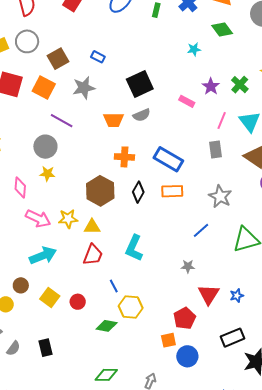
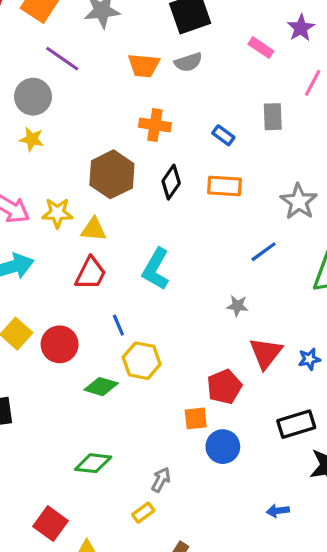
gray rectangle: (215, 149) -> (273, 117), moved
blue rectangle: (168, 159) -> (223, 135), size x0.5
red circle: (78, 302) -> (60, 344), size x1.5

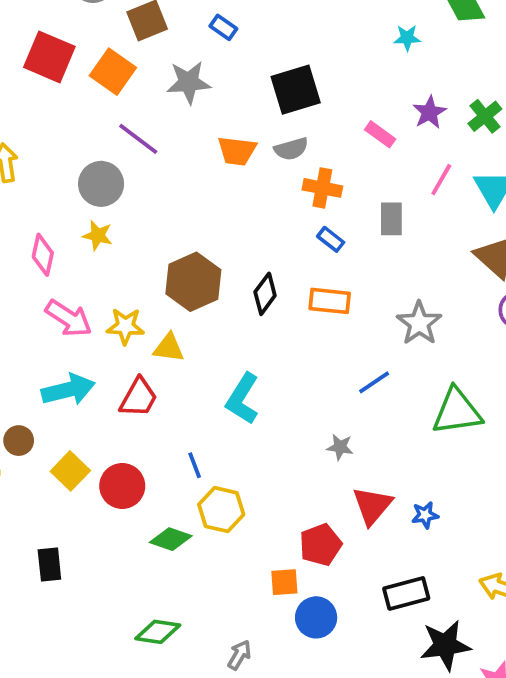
orange cross: (155, 125) -> (322, 188), moved
red trapezoid: (91, 273) -> (139, 398), moved

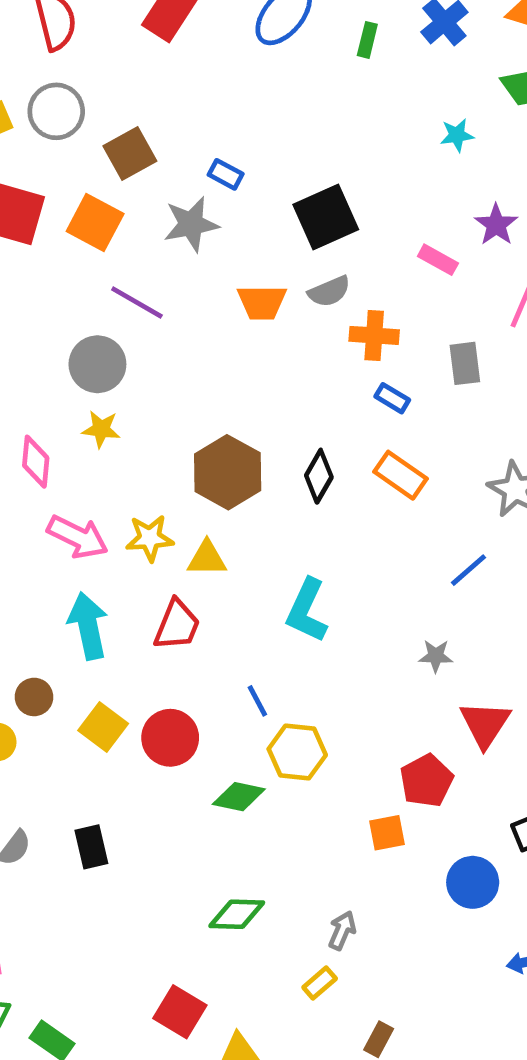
blue rectangle: (223, 27) -> (226, 174), moved
orange rectangle: (330, 301) -> (401, 475), turned 36
cyan arrow: (68, 390) -> (88, 626), turned -81
blue circle: (316, 617) -> (473, 882), moved

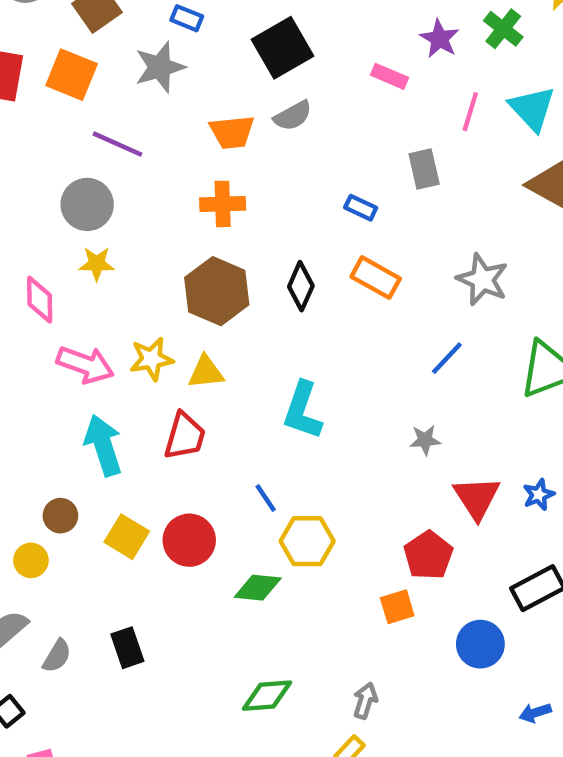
orange cross: (374, 335) -> (223, 204), moved

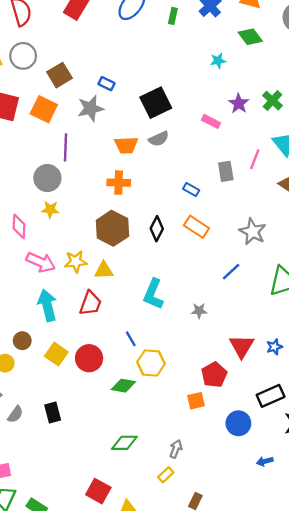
pink line: (470, 112) -> (255, 159), moved
purple line: (117, 144) -> (66, 147), turned 64
gray star: (425, 440) -> (199, 311), moved

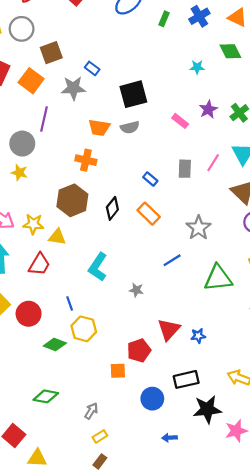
yellow rectangle: (166, 475) -> (100, 436), moved

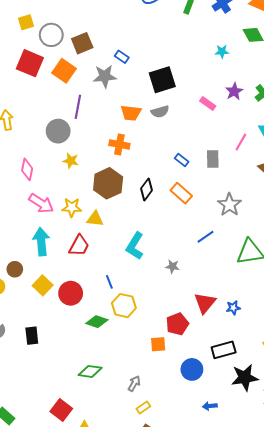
gray circle: (22, 29) -> (51, 35), moved
gray rectangle: (185, 169) -> (213, 159), moved
yellow star: (19, 173) -> (71, 161), moved

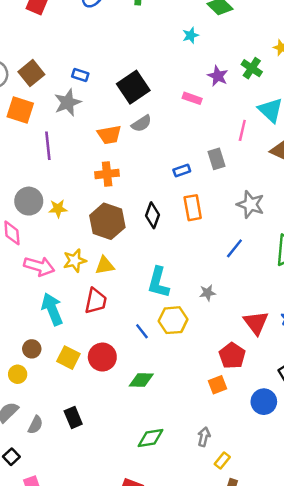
gray circle: (58, 131) -> (29, 201), moved
blue rectangle: (182, 160) -> (182, 170), turned -40
orange rectangle: (181, 193) -> (193, 208), turned 55
yellow hexagon: (124, 306) -> (173, 320), moved

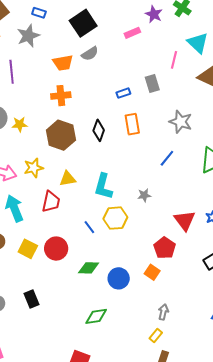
pink rectangle: (192, 98) -> (132, 33), turned -42
yellow triangle: (105, 265) -> (68, 179), moved
orange square: (217, 385) -> (152, 272), turned -35
blue circle: (264, 402) -> (119, 278), moved
gray arrow: (204, 437) -> (163, 312), moved

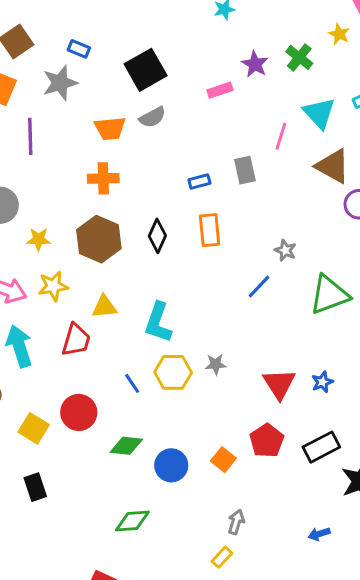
gray star: (181, 122) -> (285, 250), moved, size x0.6
yellow star: (20, 124) -> (39, 239), moved
gray star: (144, 195) -> (216, 364), moved
red pentagon: (165, 248) -> (267, 441), moved
yellow square: (28, 249) -> (34, 428), moved

